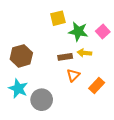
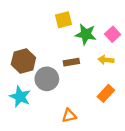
yellow arrow: (84, 53) -> (106, 60), moved
orange triangle: (73, 75) -> (69, 116), moved, turned 32
gray circle: (42, 100) -> (47, 79), moved

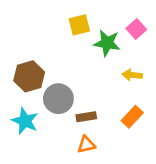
pink square: (113, 34) -> (136, 29), moved
brown rectangle: (71, 62) -> (86, 117), moved

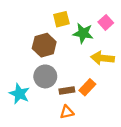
yellow arrow: (132, 75) -> (103, 58), size x1.5
brown hexagon: (29, 76) -> (44, 45), moved
orange rectangle: (132, 117) -> (87, 87), moved

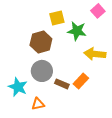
pink square: (106, 22) -> (98, 11), moved
brown rectangle: (67, 90) -> (62, 84), turned 32
orange triangle: (67, 112) -> (38, 104), moved

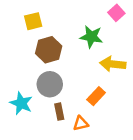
yellow square: (57, 18) -> (33, 21), moved
brown rectangle: (62, 84) -> (59, 112), moved, turned 56
orange triangle: (38, 104) -> (81, 123), moved

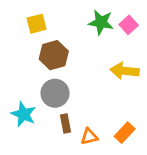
pink square: (116, 13) -> (129, 25), moved
green star: (91, 37) -> (101, 22), moved
orange rectangle: (96, 96) -> (125, 133), moved

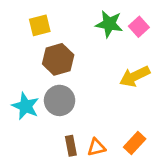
yellow arrow: (125, 71) -> (135, 76), turned -32
cyan star: (23, 114) -> (26, 106), moved
brown rectangle: (66, 123) -> (71, 146), moved

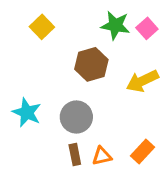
yellow square: (40, 25) -> (42, 27), turned -30
brown hexagon: (58, 59) -> (91, 64), moved
gray circle: (60, 100) -> (76, 117), moved

